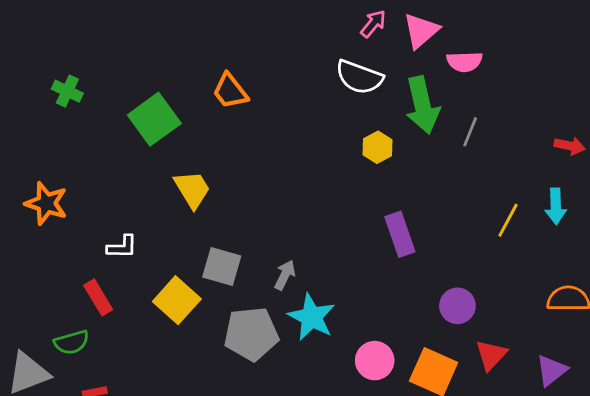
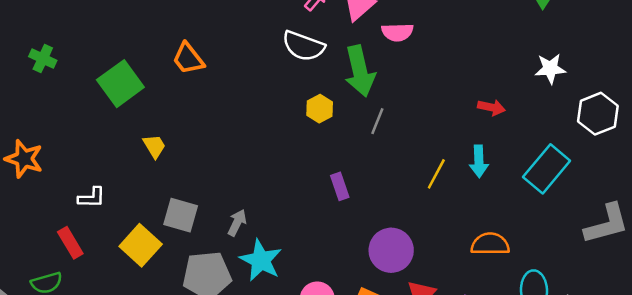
gray line: (470, 132) -> (377, 121), moved
yellow trapezoid: (192, 189) -> (154, 146), size x0.7
purple rectangle: (400, 234) -> (340, 186), size x0.7
purple circle: (457, 306) -> (391, 250), size x1.4

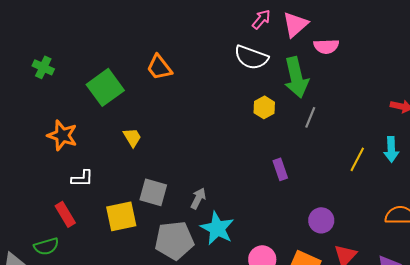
orange star: (24, 159) -> (62, 135), moved
yellow square: (141, 245) -> (121, 216), turned 36
purple circle: (391, 250) -> (321, 220), size x0.7

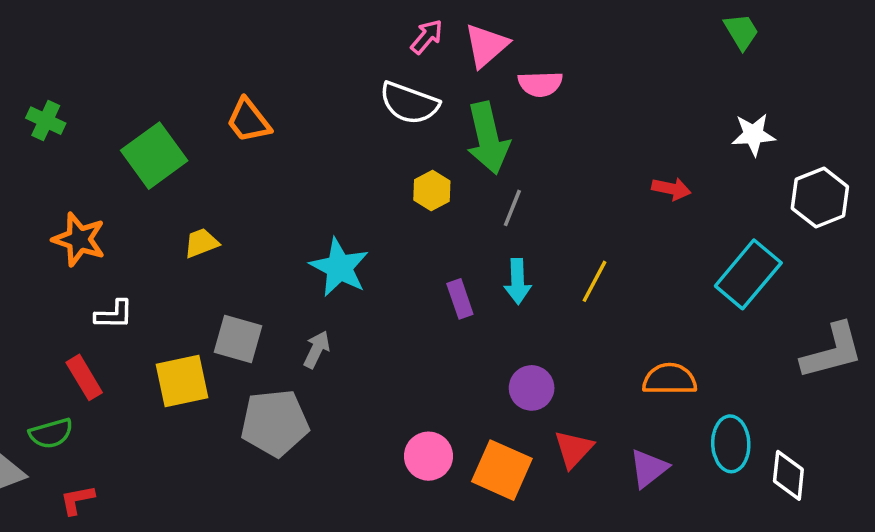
yellow trapezoid: (132, 137) -> (201, 243), turned -80
cyan arrow: (391, 149) -> (518, 281), moved
cyan star: (217, 228) -> (339, 267), moved

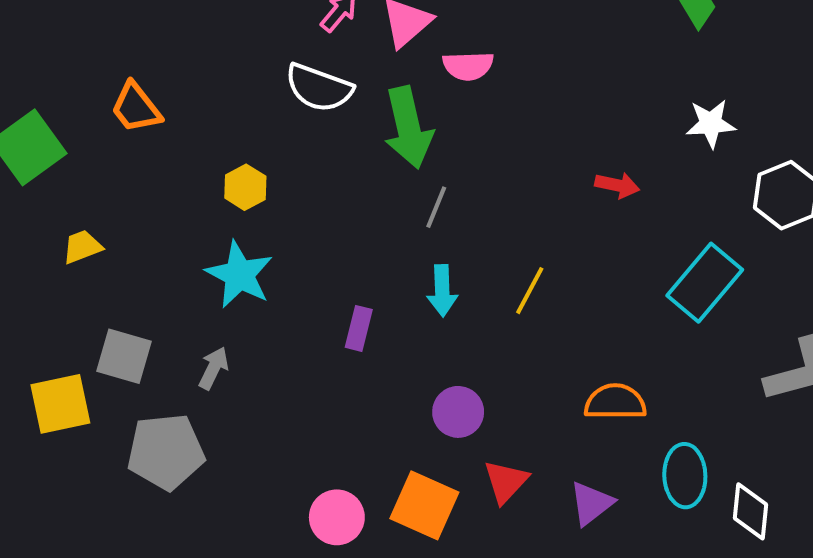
yellow hexagon: (432, 190) -> (245, 187), moved
purple rectangle: (460, 299) -> (359, 328), moved, turned 33
pink circle: (428, 456) -> (337, 517), moved

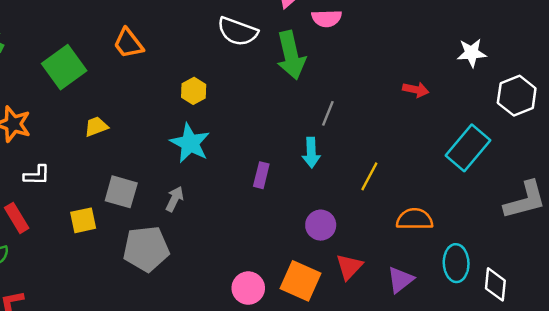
gray line: (436, 207) -> (328, 113), moved
yellow line: (530, 291) -> (369, 176), moved
yellow square: (60, 404) -> (83, 220), size x0.7

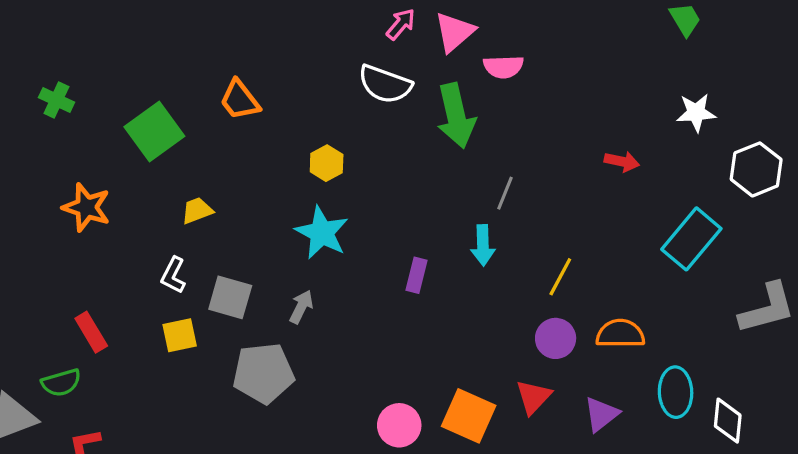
white L-shape: (37, 175) -> (173, 275), moved, turned 116
purple circle: (321, 225) -> (556, 338), moved

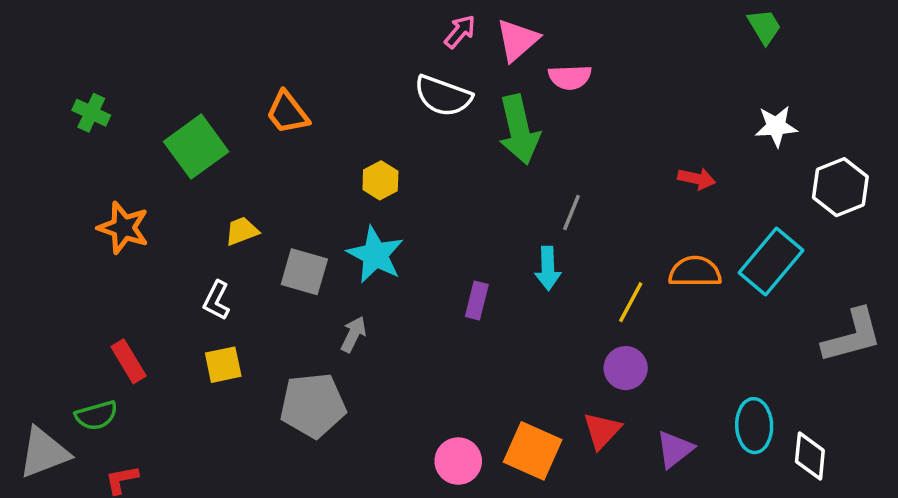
gray square: (230, 297) -> (304, 272), moved
orange semicircle: (620, 334) -> (695, 272), moved

